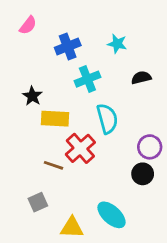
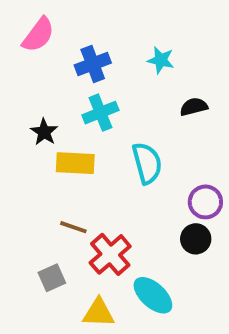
pink semicircle: (28, 25) -> (38, 35), size x1.4
cyan cross: (87, 79) -> (100, 113), moved
red cross: (80, 148) -> (110, 254), moved

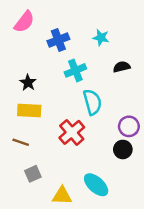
cyan cross: (100, 113) -> (75, 70), moved
yellow rectangle: (75, 163) -> (29, 111), moved
brown line: (73, 227) -> (21, 142), moved
red cross: (110, 254) -> (72, 132), moved

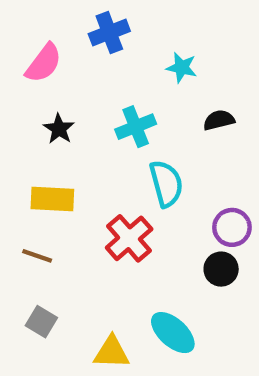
pink semicircle: (24, 22) -> (44, 63), moved
blue cross: (58, 40) -> (109, 32), moved
black star: (28, 83) -> (59, 129), moved
gray square: (33, 174) -> (41, 322), moved, turned -35

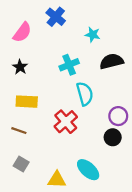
blue cross: (109, 32) -> (56, 17), turned -30
black semicircle: (219, 120) -> (112, 61), size x1.5
black star: (59, 129) -> (20, 67), moved

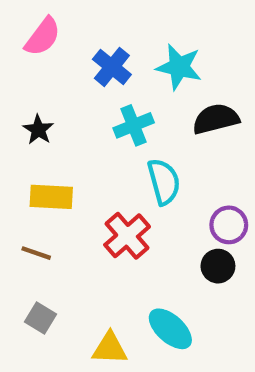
blue cross: (56, 17) -> (112, 67), moved
pink semicircle: (22, 32) -> (43, 37), moved
cyan star: (93, 35) -> (179, 67), size x1.5

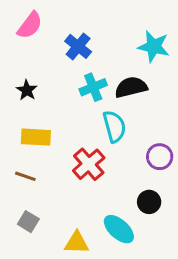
cyan star: (179, 67) -> (154, 46), moved
black semicircle: (216, 119) -> (131, 87), moved
black circle: (218, 266) -> (149, 202), moved

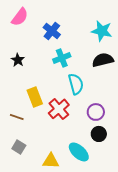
black semicircle: (131, 87) -> (103, 60), moved
yellow rectangle: (36, 137) -> (35, 97), moved, turned 66
purple circle: (160, 157) -> (96, 112), moved

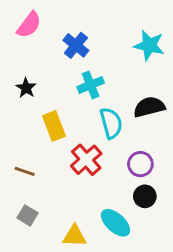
black semicircle: (103, 60) -> (149, 107), moved
yellow rectangle: (35, 97) -> (54, 126), moved

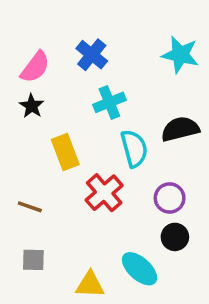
pink semicircle: (29, 25) -> (35, 67), moved
gray square: (28, 215) -> (33, 260), turned -30

